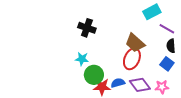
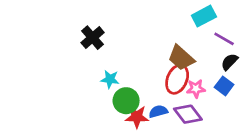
black cross: (87, 28) -> (93, 38), moved, turned 30
black semicircle: (171, 46) -> (229, 62), turned 48
pink star: (162, 87) -> (196, 89), moved

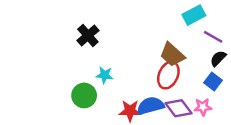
pink star: (196, 89) -> (203, 107), moved
green circle: (126, 101) -> (84, 95), moved
blue semicircle: (158, 111) -> (150, 106), size x1.5

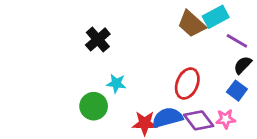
brown trapezoid: (172, 55) -> (192, 24), moved

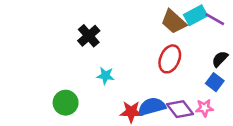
purple line: (237, 41) -> (215, 19), moved
red ellipse: (187, 83) -> (170, 59), moved
green circle: (94, 106) -> (66, 103), moved

